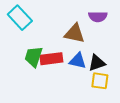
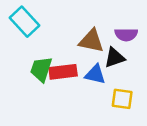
purple semicircle: (98, 17) -> (126, 34), moved
black triangle: (97, 63) -> (114, 58), moved

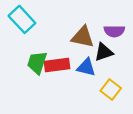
yellow square: (122, 99) -> (111, 90), turned 30

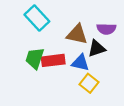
cyan rectangle: (22, 19) -> (37, 18), moved
yellow square: (111, 90) -> (89, 83), moved

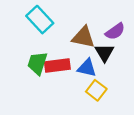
purple semicircle: (106, 29) -> (115, 31), turned -36
black triangle: (97, 48) -> (105, 53), turned -42

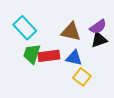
cyan rectangle: (40, 20) -> (25, 28), moved
black triangle: (105, 53) -> (99, 40), moved, turned 42

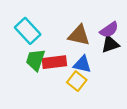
yellow square: (82, 77) -> (77, 81), moved

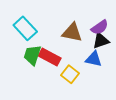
red rectangle: (54, 62) -> (50, 57), turned 35
blue triangle: (82, 64) -> (94, 59), moved

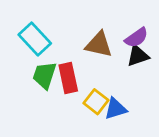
red rectangle: (50, 57) -> (68, 78), turned 50
blue triangle: (94, 59) -> (116, 109), moved, turned -30

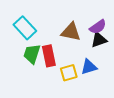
yellow square: (96, 102) -> (69, 73), turned 36
blue triangle: (116, 109) -> (89, 67), moved

